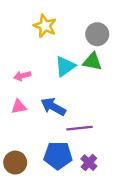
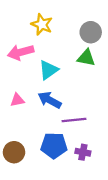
cyan triangle: (65, 66) -> (48, 70), moved
pink arrow: (22, 76) -> (21, 52), moved, size x1.6
purple cross: (89, 163) -> (83, 152), turned -32

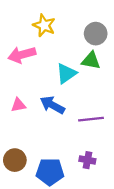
cyan triangle: (48, 70) -> (66, 73), moved
purple line: (74, 120) -> (91, 119), moved
blue pentagon: (54, 146) -> (50, 172), moved

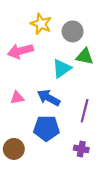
gray circle: (96, 34) -> (73, 31), moved
purple line: (91, 119) -> (85, 111), turned -70
blue pentagon: (50, 172) -> (46, 128), moved

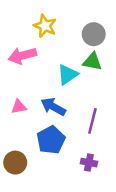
gray circle: (73, 31) -> (94, 34), moved
blue pentagon: (46, 128) -> (51, 140), turned -30

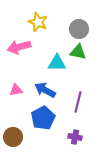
cyan triangle: (68, 75) -> (57, 63), turned 36

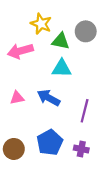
green triangle: (78, 52) -> (61, 41), moved
blue pentagon: (43, 118) -> (50, 142), moved

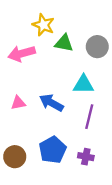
gray circle: (86, 31) -> (97, 47), moved
cyan triangle: (62, 68) -> (84, 84), moved

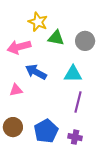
blue arrow: (51, 103) -> (36, 72), moved
brown circle: (15, 157) -> (13, 127), moved

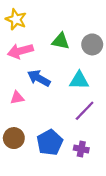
yellow star: (38, 22) -> (16, 19), moved
purple line: (78, 102) -> (85, 111), turned 30

